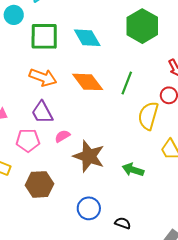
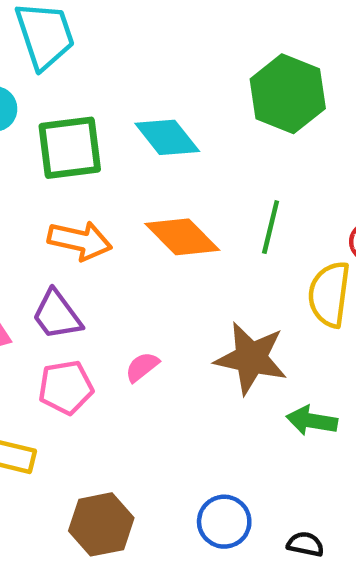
purple trapezoid: (42, 112) -> (57, 315), moved
brown star: (89, 156) -> (251, 358), moved
brown hexagon: (40, 184) -> (101, 524), moved

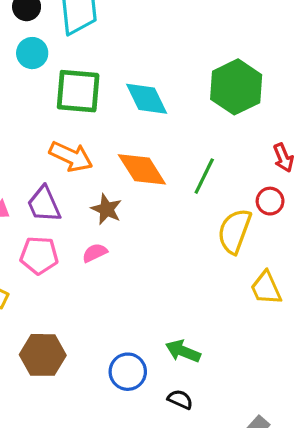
brown star: (251, 358) -> (106, 209), moved, size x0.6
green arrow: (312, 421) -> (183, 351), moved

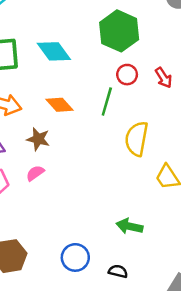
orange diamond: (142, 169) -> (60, 105), size x0.7
red circle: (270, 201) -> (127, 75), moved
green arrow: (183, 351) -> (129, 226), moved

